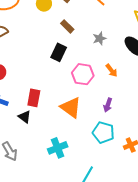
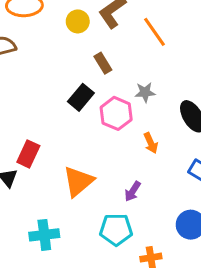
pink hexagon: (83, 74) -> (116, 113), moved
orange triangle: (71, 107) -> (78, 181), turned 30
cyan pentagon: (103, 133) -> (116, 230), turned -30

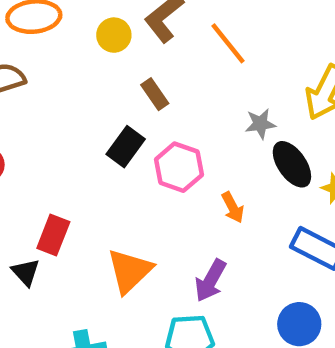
gray star: (145, 92) -> (260, 124), moved
purple arrow: (133, 191) -> (210, 281), size x1.4

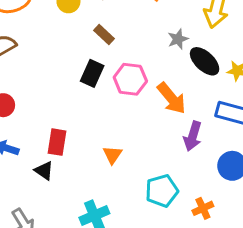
orange arrow: (233, 207) -> (172, 98), size x1.6
orange triangle: (130, 271) -> (113, 155), size x0.6
purple arrow: (210, 281) -> (193, 136), moved

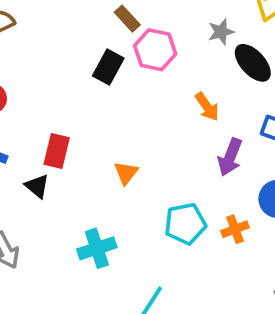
pink hexagon: (130, 79) -> (155, 50), moved
orange arrow: (172, 98) -> (207, 107), size x0.7
orange cross: (203, 208) -> (235, 229), moved

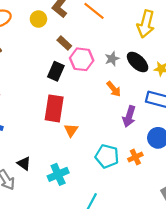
gray star: (221, 32) -> (112, 59), moved
red rectangle: (57, 151) -> (54, 108), moved, size x1.4
black triangle: (37, 186) -> (24, 163), moved
cyan pentagon: (185, 224) -> (107, 156), turned 30

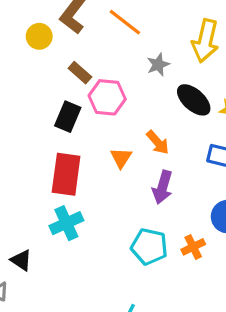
gray star: (112, 59) -> (158, 65), moved
purple arrow: (129, 116) -> (163, 187), moved
orange triangle: (71, 130) -> (121, 158), moved
cyan cross: (58, 174) -> (66, 223), moved

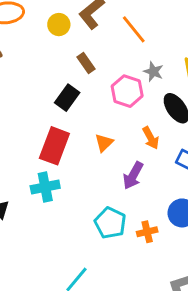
gray star: (158, 65) -> (153, 72), turned 30
pink hexagon: (107, 97) -> (127, 91), moved
orange arrow: (158, 142) -> (151, 138), moved

